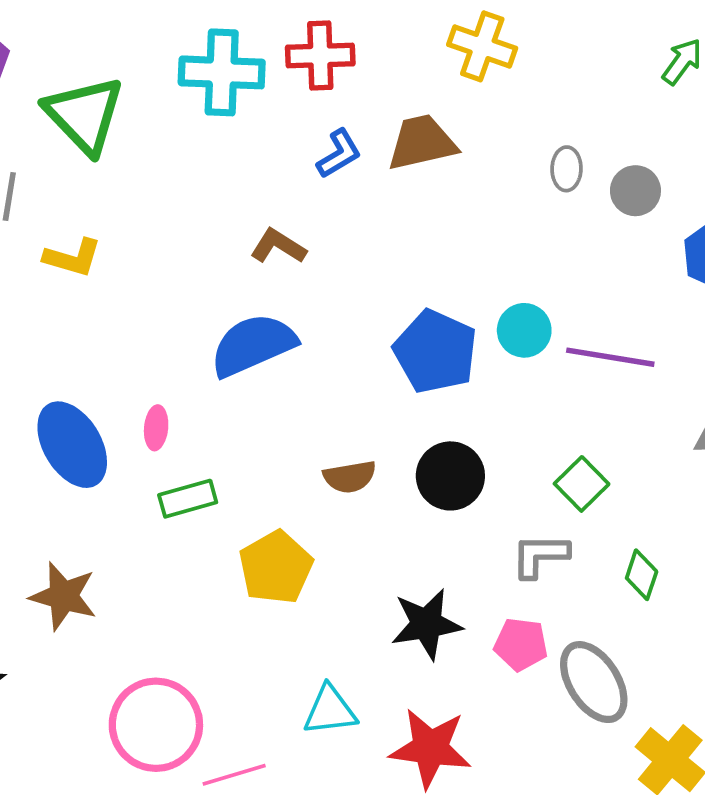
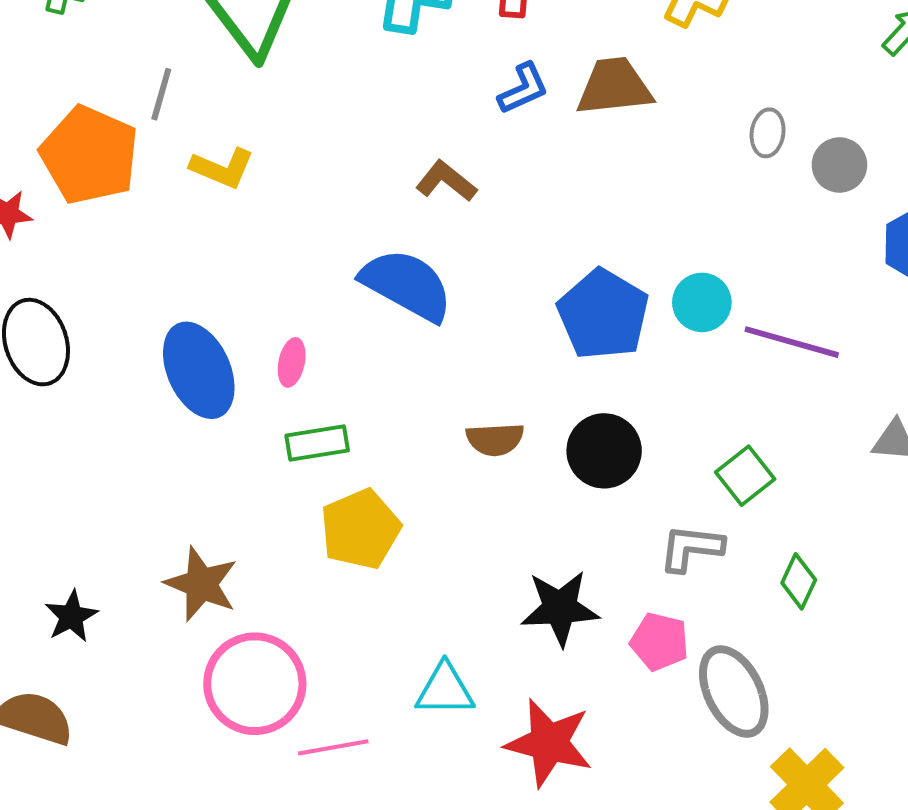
blue semicircle: (253, 345) -> (407, 285), turned 46
yellow pentagon: (276, 567) -> (360, 529), moved
brown star: (63, 596) -> (201, 584), moved

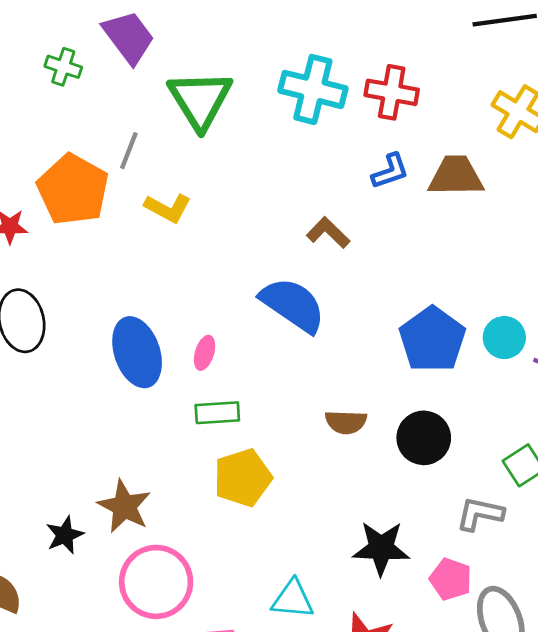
black star: (71, 616) -> (65, 535), moved

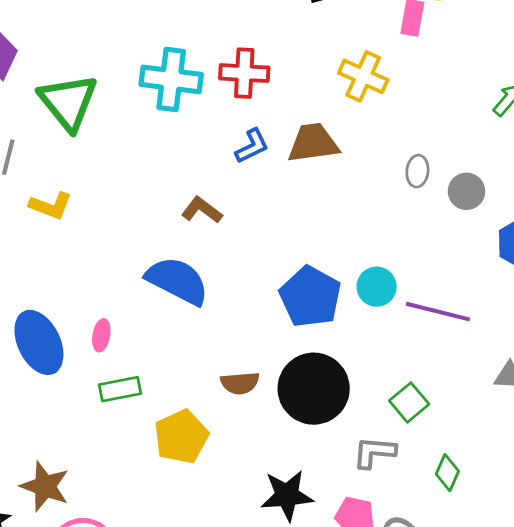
black circle: (424, 438) -> (314, 389), size x1.4
yellow pentagon: (243, 478) -> (181, 437), moved

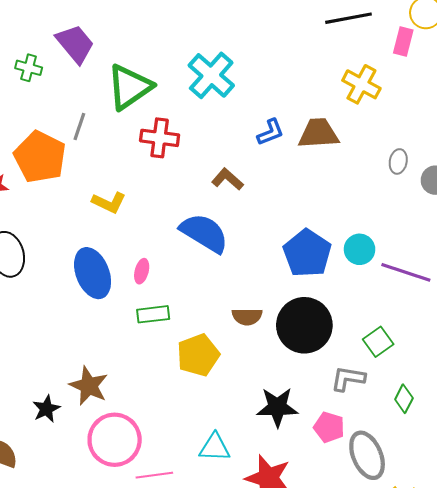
red cross: (244, 73) -> (160, 138), moved
cyan cross: (171, 79) -> (211, 75), turned 30
green triangle: (68, 102) -> (129, 87), turned 30
yellow L-shape: (51, 206) -> (109, 202), moved

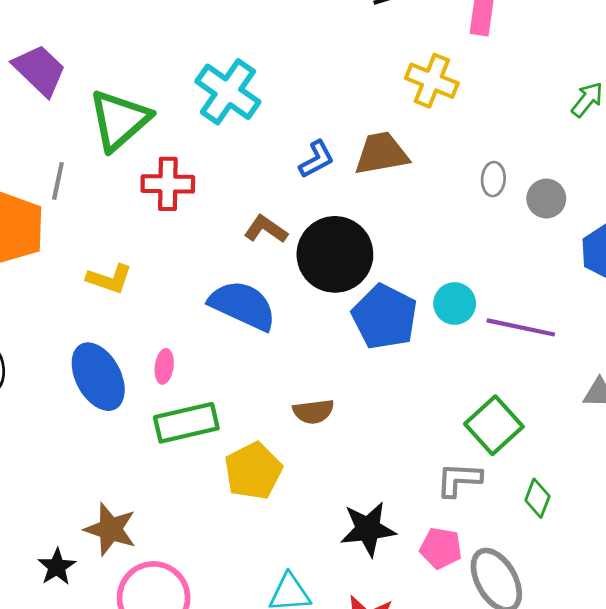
green rectangle: (153, 314) -> (186, 423), size x1.4
black circle: (304, 325) -> (335, 254), moved
green square: (378, 342) -> (494, 425), size x1.4

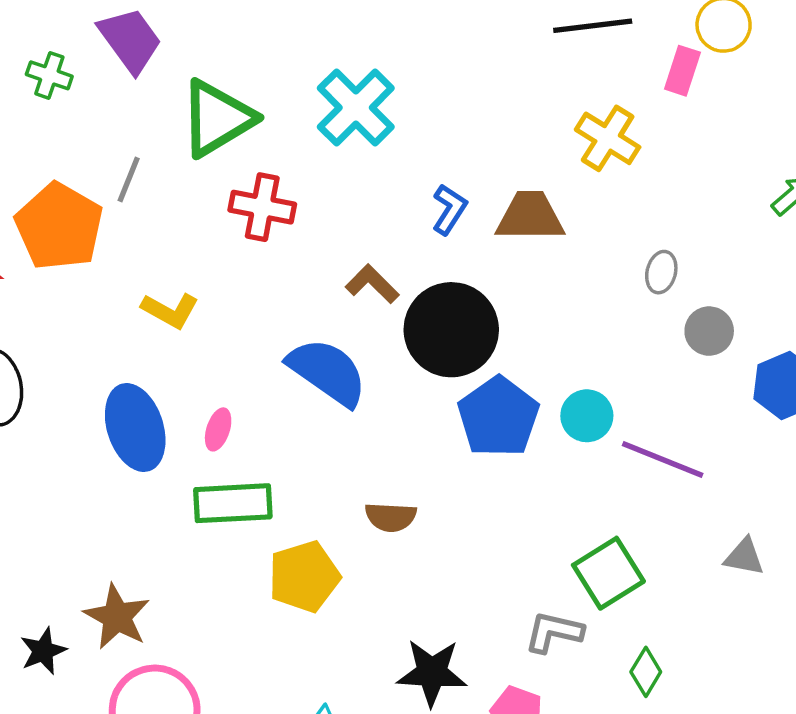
blue L-shape: (316, 159) -> (449, 209), turned -39
gray circle: (546, 199) -> (709, 331), moved

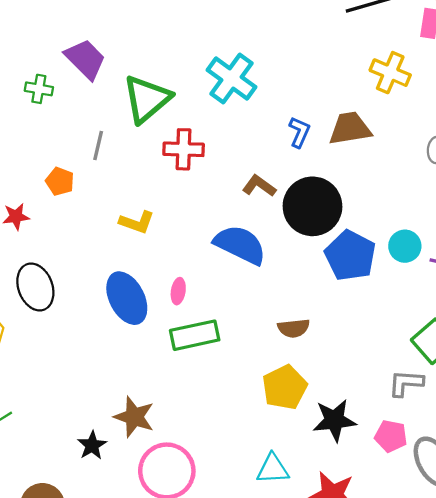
orange pentagon: (59, 226) -> (60, 181), size x0.5
yellow pentagon: (304, 577) -> (285, 387), moved

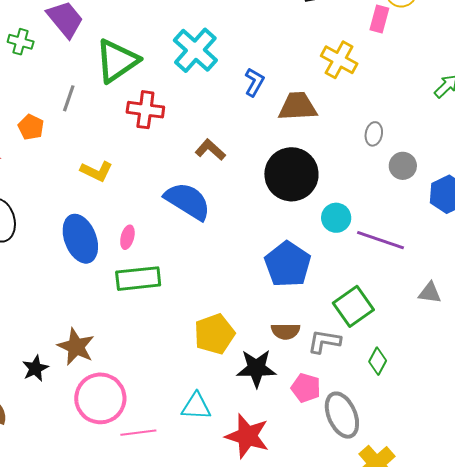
blue L-shape: (299, 132) -> (254, 82), moved
black circle: (312, 206) -> (291, 174), moved
blue pentagon: (350, 256) -> (288, 264), moved
brown semicircle: (294, 328) -> (286, 331), moved

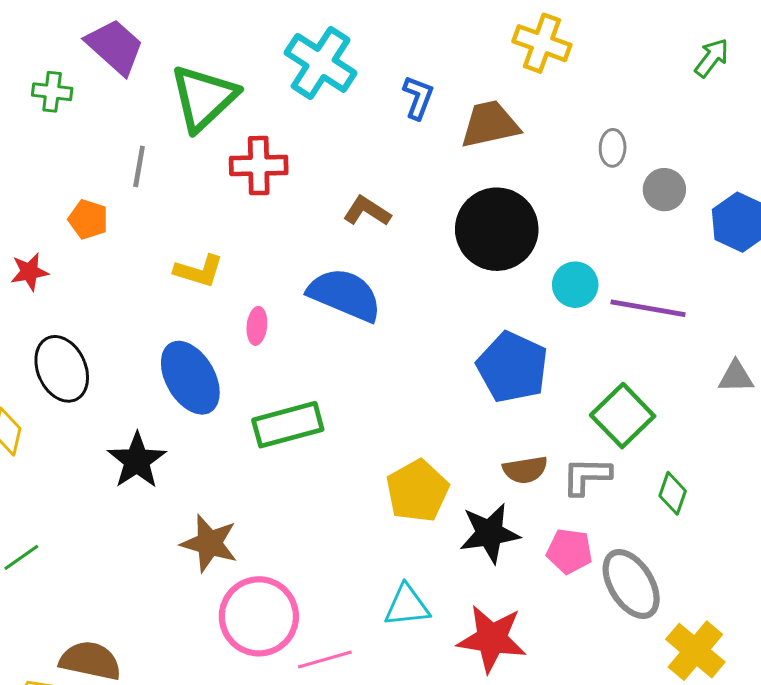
pink ellipse: (127, 237) -> (257, 326), moved
black star: (35, 368) -> (137, 461), moved, size x1.4

